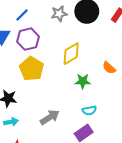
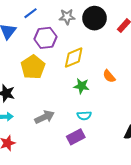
purple hexagon: (28, 39) -> (45, 38), moved

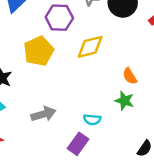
green star: (81, 86) -> (124, 101), moved
purple rectangle: (76, 137) -> (78, 144), turned -36

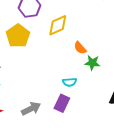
orange semicircle: (130, 76) -> (80, 48), moved
gray arrow: (44, 114) -> (31, 109), moved

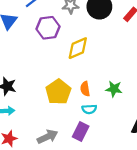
yellow pentagon: (18, 36) -> (58, 92), moved
orange semicircle: (80, 48) -> (85, 89), moved, turned 32

